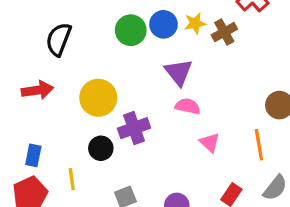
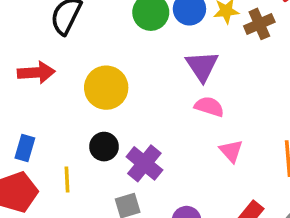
purple cross: (134, 128) -> (144, 163), moved, turned -36

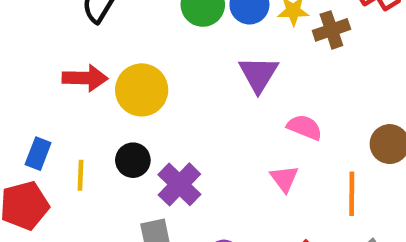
red arrow: (36, 73) -> (85, 78), moved
pink semicircle: (209, 107) -> (305, 127), moved
yellow line: (67, 180) -> (80, 175), moved

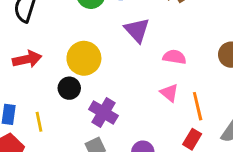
yellow circle: (142, 90) -> (84, 58), moved
black circle: (133, 160) -> (69, 88), moved
orange line: (352, 194) -> (198, 106), moved

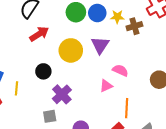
yellow circle: (84, 58) -> (71, 50), moved
red arrow: (27, 59) -> (39, 34), moved, turned -36
pink triangle: (169, 93) -> (106, 86), moved, turned 40

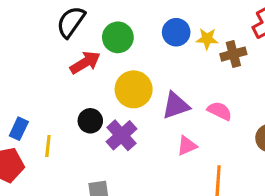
green circle: (76, 12) -> (118, 37), moved
purple triangle: (100, 45) -> (176, 106), moved, turned 36
pink semicircle: (120, 70) -> (220, 111), moved
purple cross: (62, 94) -> (122, 135), moved

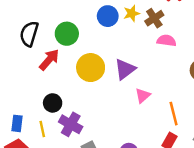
pink semicircle: (220, 111) -> (166, 41), moved
black circle: (90, 121) -> (53, 103), moved
purple cross: (122, 135) -> (71, 124), moved

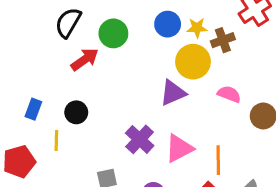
pink semicircle: (166, 41) -> (229, 94), moved
yellow circle: (91, 68) -> (193, 62), moved
pink triangle: (143, 96) -> (179, 148), moved, size x1.5
blue rectangle: (17, 123) -> (33, 109), moved
purple cross: (71, 124) -> (140, 139), moved

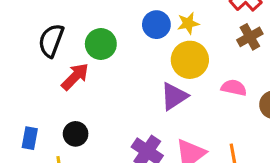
brown cross: (223, 40) -> (250, 37), moved

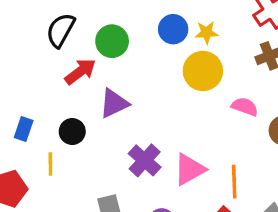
purple triangle: (174, 96) -> (114, 103), moved

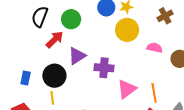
black circle: (72, 132) -> (54, 76), size x1.5
purple cross: (145, 160) -> (104, 68), moved, turned -30
yellow line: (50, 164) -> (52, 98), moved

